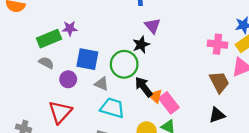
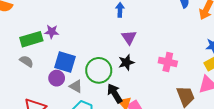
pink cross: (217, 44) -> (168, 62), moved
black star: (141, 45) -> (126, 62), moved
purple circle: (68, 79) -> (57, 78), moved

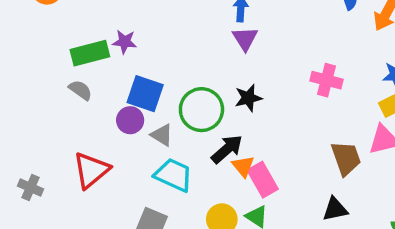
purple triangle: (129, 37) -> (245, 39), moved
pink cross: (168, 62) -> (326, 80), moved
black arrow: (115, 93) -> (227, 149), turned 78

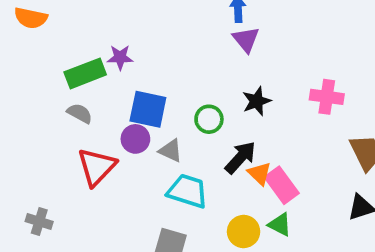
pink cross: (326, 80) -> (327, 97), moved
green circle: (201, 110) -> (209, 119), size x0.6
red triangle: (91, 170) -> (97, 167), moved

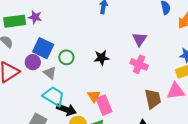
purple triangle: (246, 39) -> (139, 39), moved
green circle: (209, 119) -> (66, 57), moved
black arrow: (240, 157) -> (66, 110), moved, turned 54

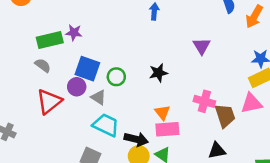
pink cross: (139, 64) -> (204, 101), moved
orange triangle: (94, 96) -> (162, 112), moved
pink rectangle: (104, 105) -> (167, 129), turned -66
black arrow: (66, 110) -> (136, 139), moved

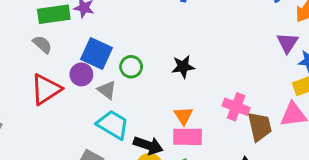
purple triangle: (202, 46) -> (288, 43), moved

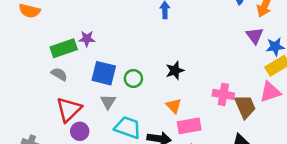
purple circle: (81, 74) -> (80, 131), moved
gray triangle: (107, 90) -> (108, 102), moved, turned 35
orange triangle: (183, 116) -> (174, 106), moved

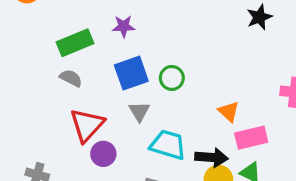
purple star: (87, 39) -> (124, 26), moved
black star: (175, 71) -> (259, 17), moved
blue square: (104, 73) -> (131, 73), turned -30

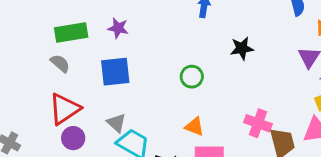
green circle: (172, 78) -> (192, 77), moved
gray triangle: (139, 111) -> (116, 123), moved, turned -30
orange triangle: (229, 112) -> (194, 127), turned -35

